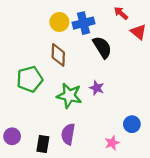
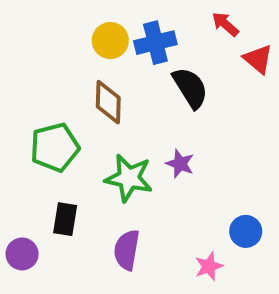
black rectangle: (43, 144) -> (65, 219), moved

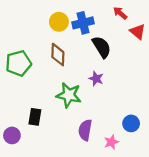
green pentagon: (55, 147) -> (18, 63), moved
purple star: (180, 164) -> (96, 79), moved
purple semicircle: (127, 250) -> (85, 130), moved

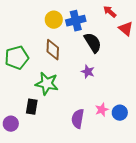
green star: (69, 95) -> (47, 84), moved
pink star: (111, 142) -> (102, 110), moved

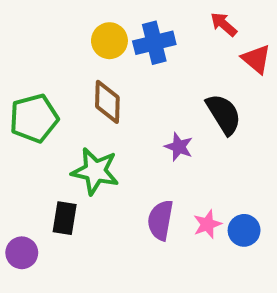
black semicircle: (93, 43) -> (224, 114), moved
purple semicircle: (78, 119) -> (160, 220), moved

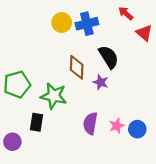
brown diamond: (107, 102) -> (77, 67), moved
black semicircle: (224, 114) -> (109, 57), moved
green pentagon: (34, 118) -> (17, 84), moved

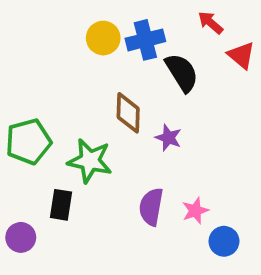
black semicircle: (109, 57) -> (182, 73), moved
blue circle: (137, 129) -> (224, 241), moved

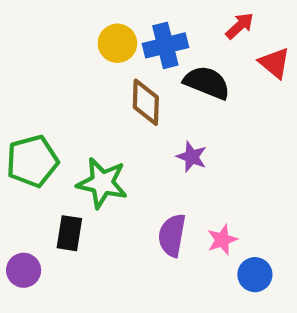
red arrow: (211, 23) -> (240, 26), turned 96
black semicircle: (182, 73) -> (207, 83), turned -36
brown diamond: (128, 113) -> (146, 102), moved

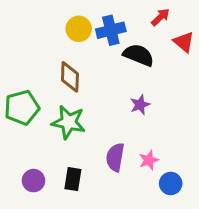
brown diamond: (146, 102) -> (70, 77), moved
purple star: (192, 157) -> (140, 105), moved, turned 30
black rectangle: (69, 233) -> (73, 179), moved
purple circle: (24, 270) -> (33, 181), moved

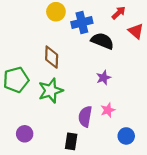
yellow circle: (79, 29) -> (56, 12), moved
green star: (69, 122) -> (51, 91), turned -30
pink star: (149, 160) -> (108, 110), moved
black rectangle: (73, 179) -> (71, 141), moved

